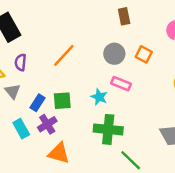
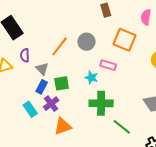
gray circle: (114, 54) -> (86, 42), moved
orange square: (144, 54) -> (124, 40), size x1.6
gray triangle: (13, 91) -> (42, 69), moved
orange triangle: (59, 153) -> (63, 126), turned -30

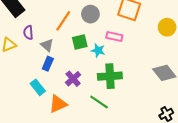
green square: (62, 83) -> (80, 42), moved
purple cross: (51, 104) -> (73, 79), moved
orange triangle: (63, 126) -> (58, 104), moved
green line: (122, 127) -> (99, 102), moved

